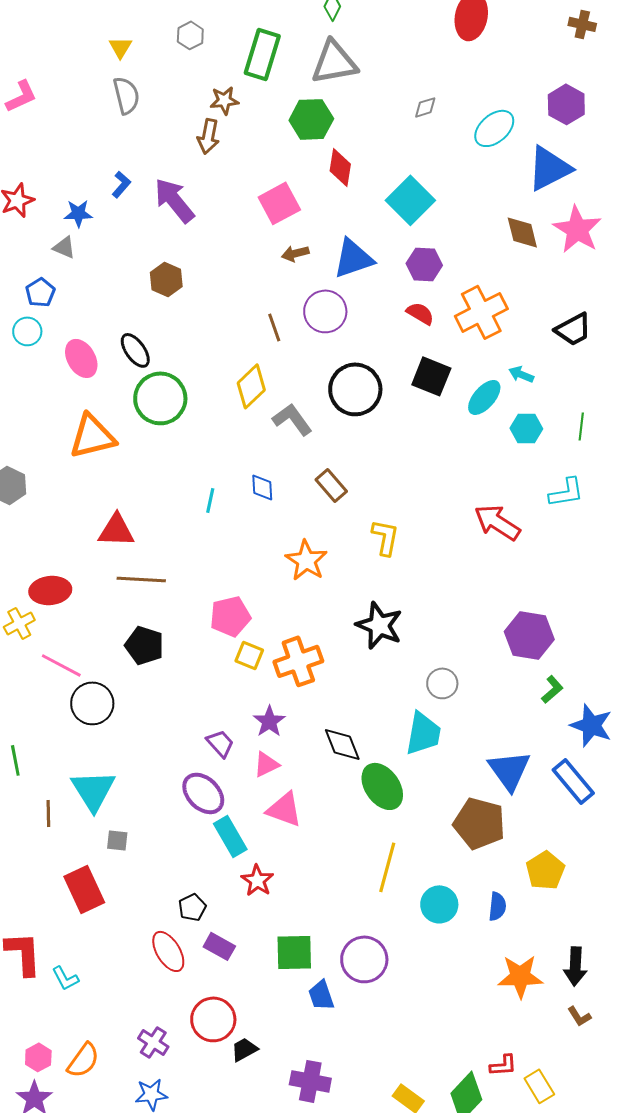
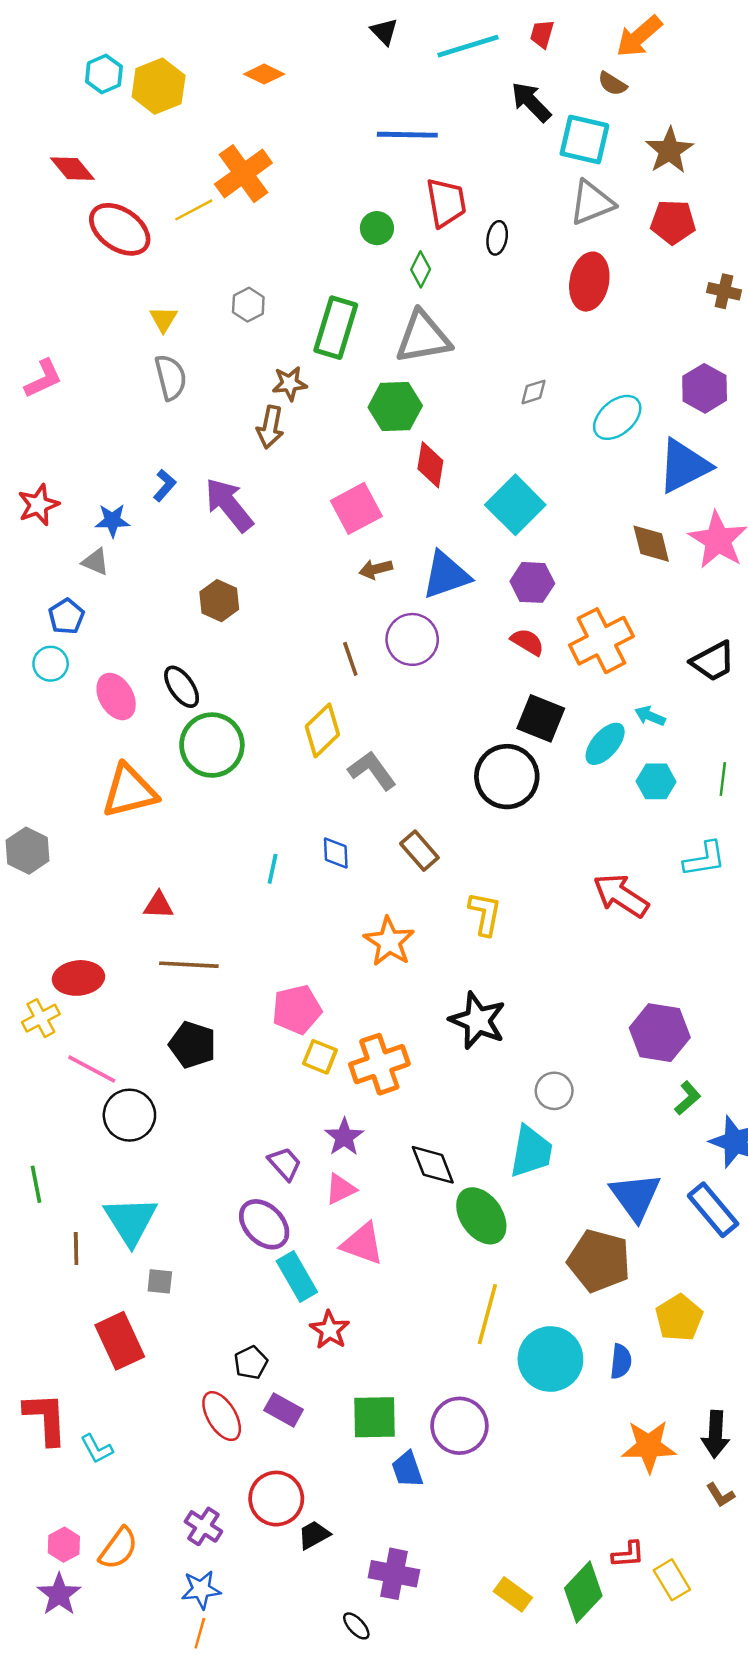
black circle: (355, 389) -> (507, 777), moved
red triangle: (116, 530) -> (159, 905), size x0.7
cyan circle: (439, 904) -> (550, 1359), size x1.4

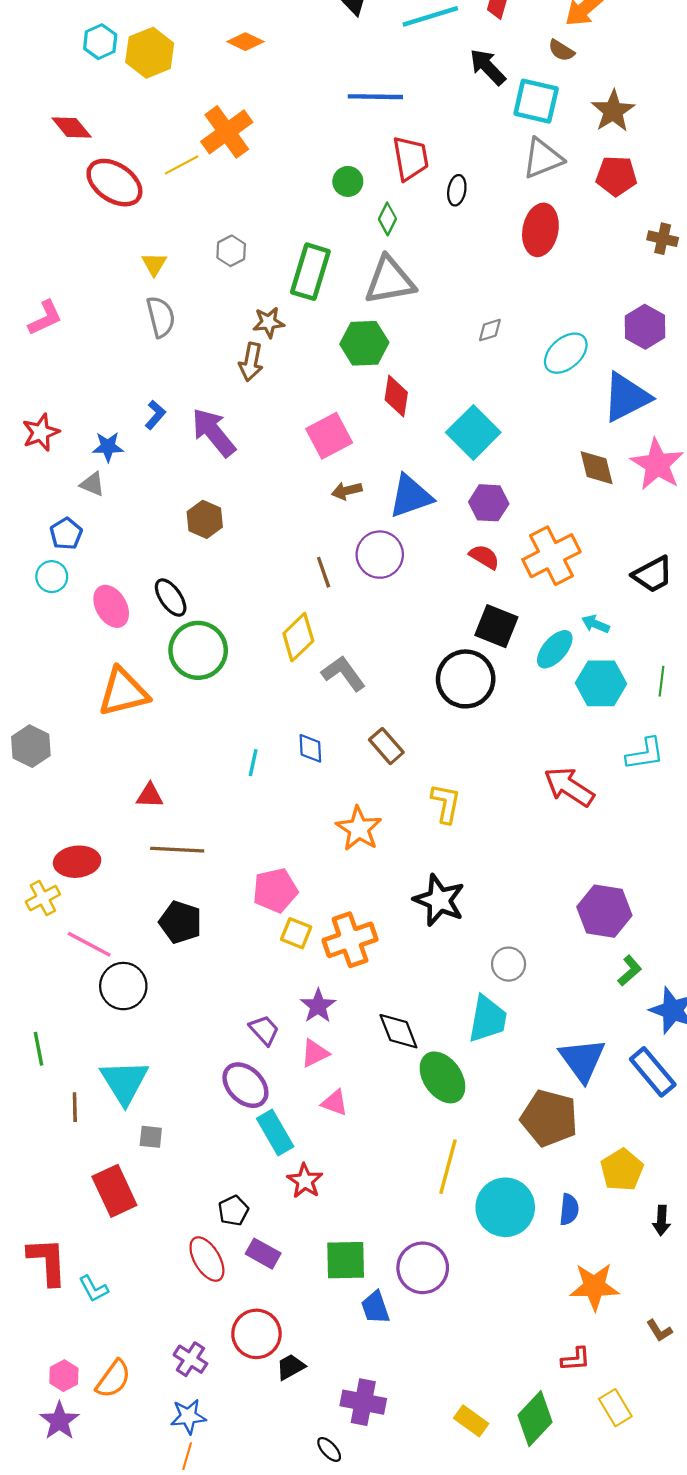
cyan hexagon: (656, 781) -> (601, 683), size x1.4
pink triangle: (362, 1244) -> (335, 1103), size x0.7
black arrow: (715, 1434) -> (662, 1221), moved, size x0.7
red L-shape: (628, 1554) -> (576, 1359), moved

